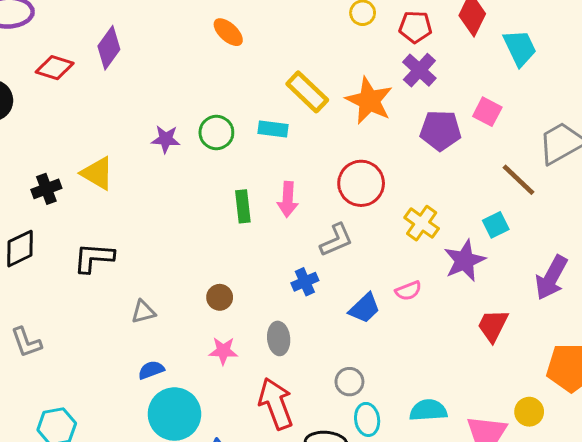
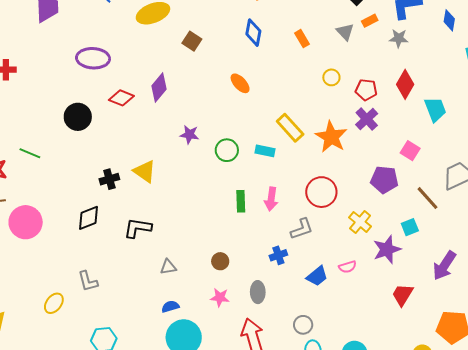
purple pentagon: (441, 130) -> (384, 180), moved
purple star: (166, 139) -> (189, 135), moved

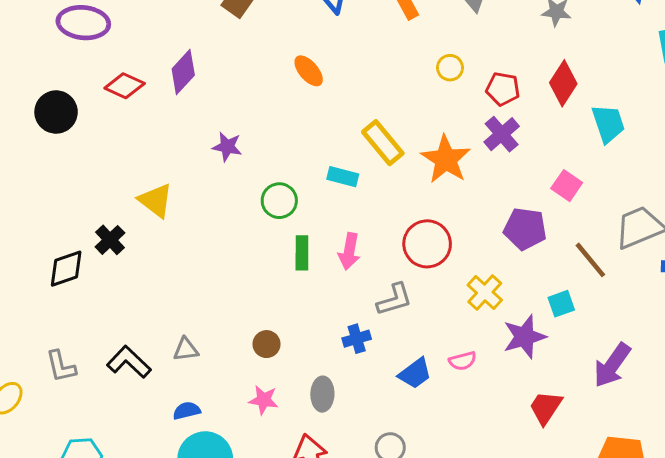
green circle: (227, 150) -> (279, 201), moved
black cross: (109, 179) -> (110, 240), moved, turned -30
black L-shape: (138, 228) -> (129, 362), moved, turned 32

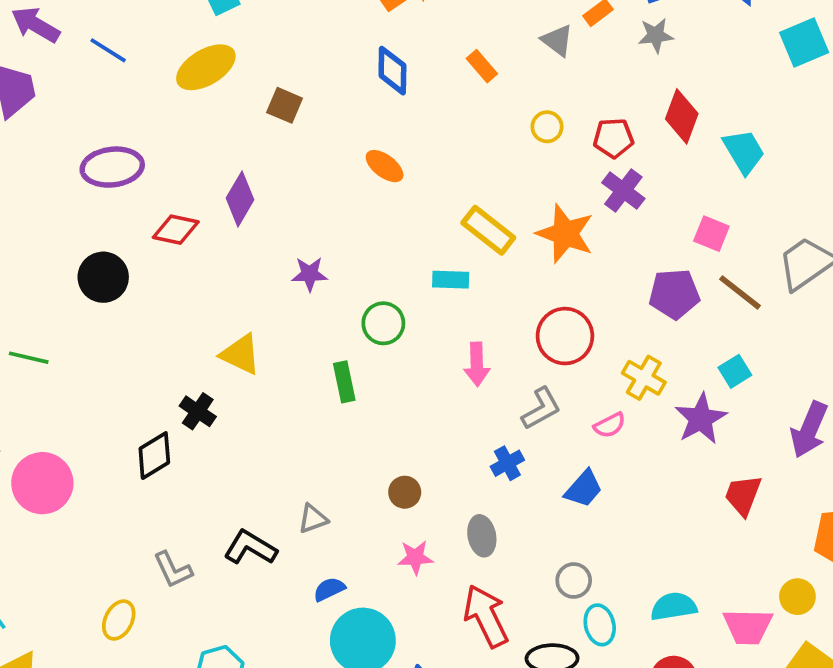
green rectangle: (302, 253) -> (344, 382), moved
brown line: (590, 260) -> (740, 292), moved
pink semicircle: (463, 361) -> (610, 425), moved

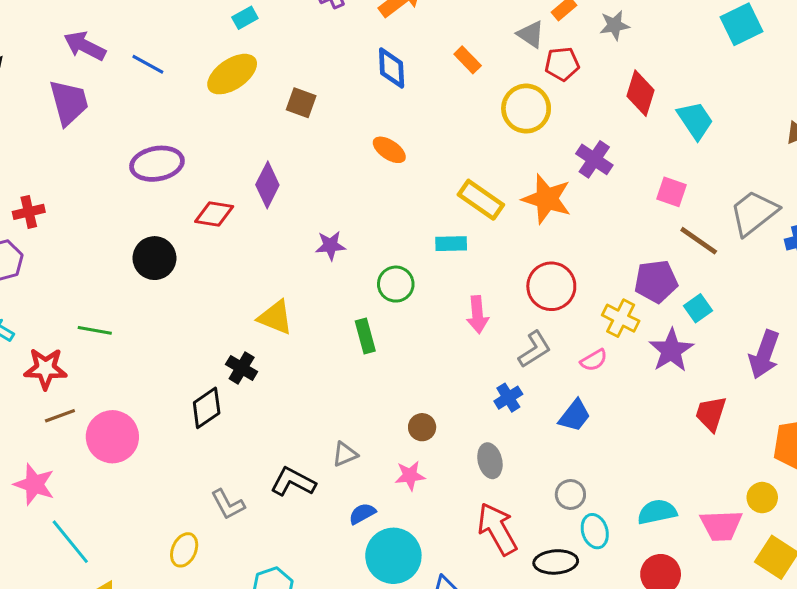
yellow circle: (547, 127) -> (526, 109), size x1.8
red pentagon: (613, 138) -> (562, 64), moved
purple pentagon: (674, 294) -> (656, 281), moved
pink star: (415, 557) -> (410, 476), moved

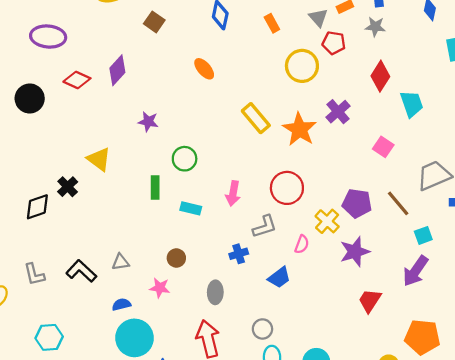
brown line: (699, 241) -> (398, 203), moved
cyan rectangle: (451, 244) -> (191, 208), moved
cyan square: (698, 308) -> (423, 235), moved
pink semicircle: (594, 360) -> (302, 244), turned -54

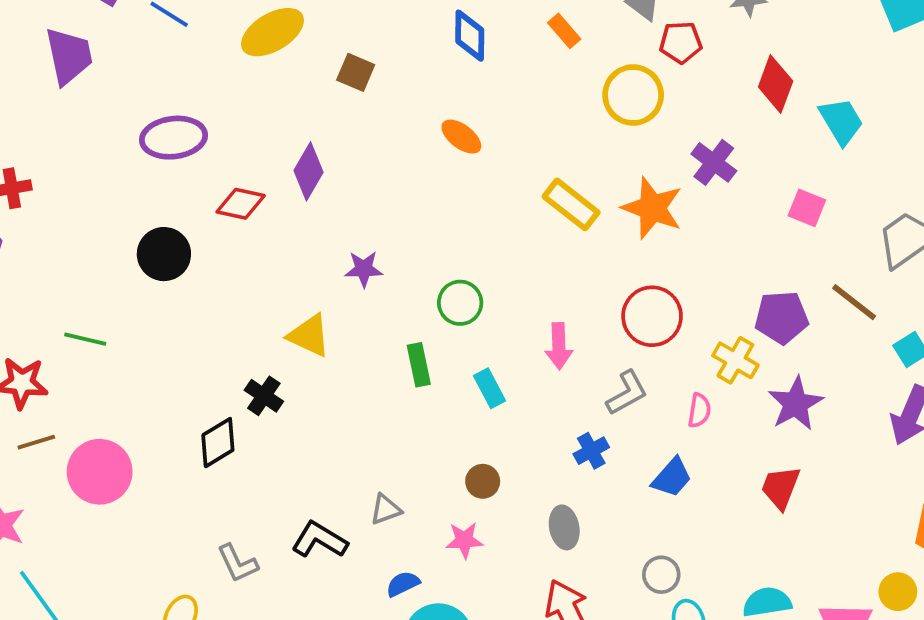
purple star: (148, 122) -> (364, 269), moved
cyan rectangle: (191, 208) -> (490, 388), turned 60
red trapezoid: (370, 301) -> (781, 487), moved

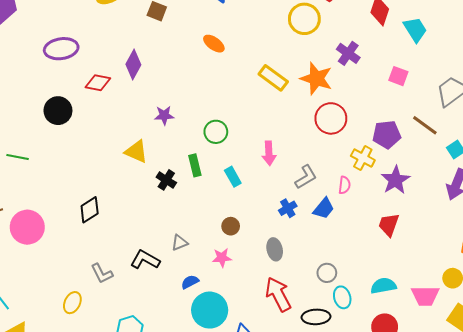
red circle: (652, 316) -> (331, 118), moved
black cross: (264, 396) -> (166, 180), moved
blue trapezoid: (672, 478) -> (324, 208), moved

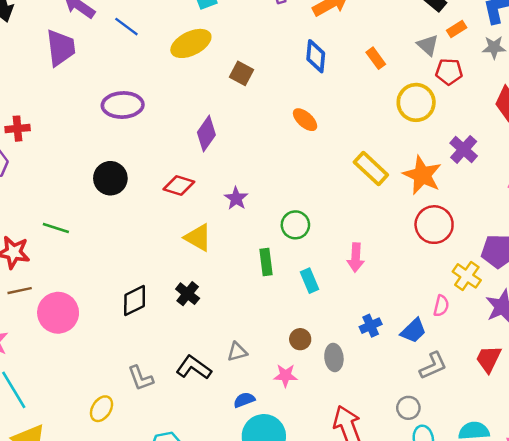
red diamond: (98, 83) -> (179, 185), moved
purple star: (164, 115) -> (236, 198), turned 30
gray L-shape: (306, 177) -> (433, 366), moved
black cross: (166, 180) -> (188, 294), moved
gray ellipse: (275, 249) -> (334, 357), moved

